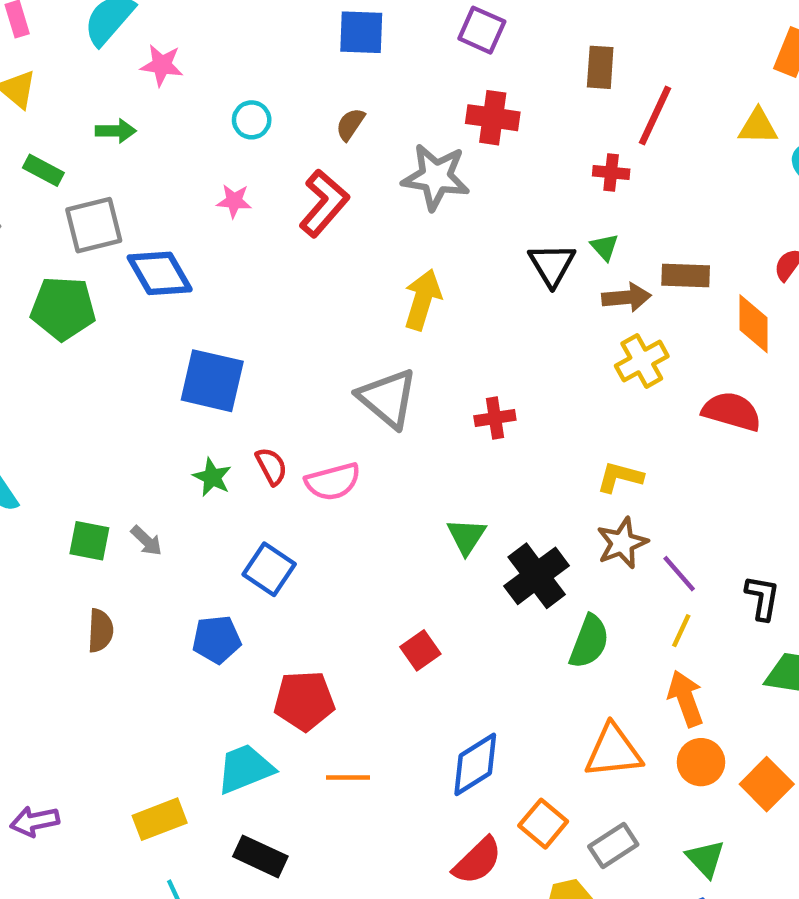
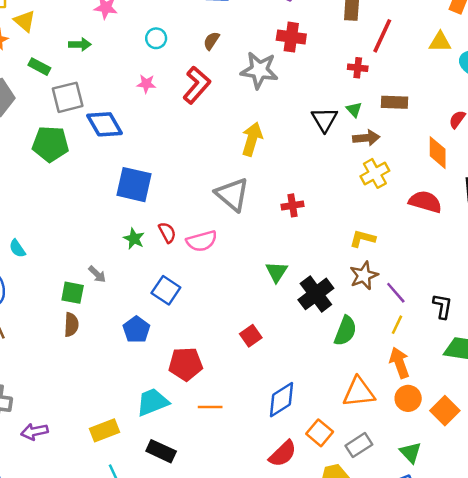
brown rectangle: (686, 276) -> (395, 102), moved
green square: (89, 541) -> (73, 293), moved
blue pentagon: (217, 639) -> (136, 330), turned -30

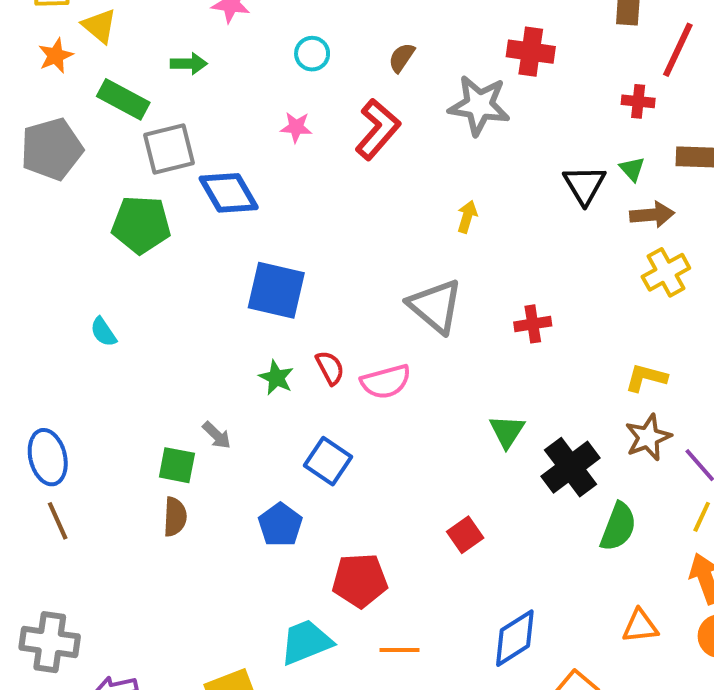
green rectangle: (39, 67) -> (123, 99), size x1.4
yellow arrow: (252, 139) -> (467, 217), size x0.6
cyan semicircle: (17, 248) -> (103, 332), moved
orange triangle: (359, 392) -> (640, 626), size x0.7

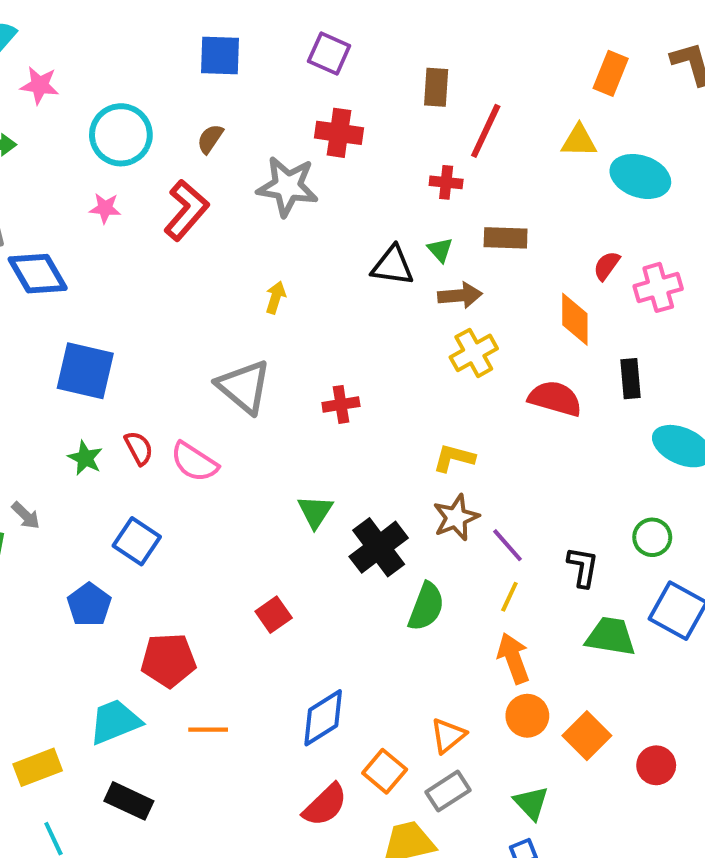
cyan circle: (312, 54) -> (121, 135), size x1.8
black triangle: (584, 185) -> (393, 266), turned -51
pink semicircle: (386, 382) -> (194, 462), turned 48
orange triangle: (640, 626) -> (448, 736), moved, turned -33

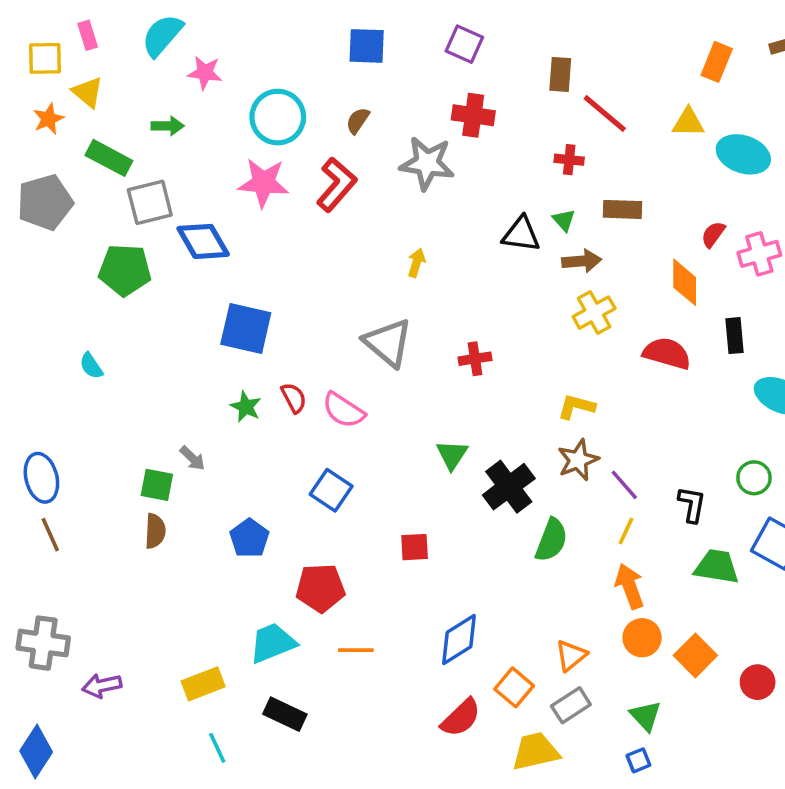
red line: (486, 131) -> (605, 113), turned -75
pink star: (105, 208) -> (264, 183), size x1.8
blue square: (137, 541) -> (331, 490), moved
red square: (274, 615) -> (415, 547), turned 32

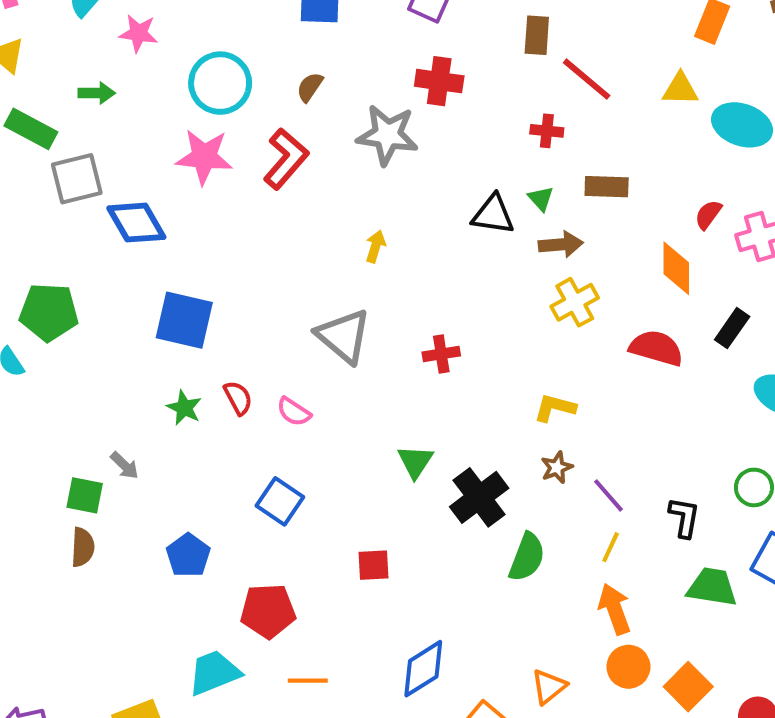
green pentagon: (125, 270) -> (49, 312), moved
black rectangle: (734, 336) -> (732, 328), turned 40
pink semicircle: (344, 410) -> (294, 412), size x0.7
brown star: (578, 460) -> (557, 468), size x0.7

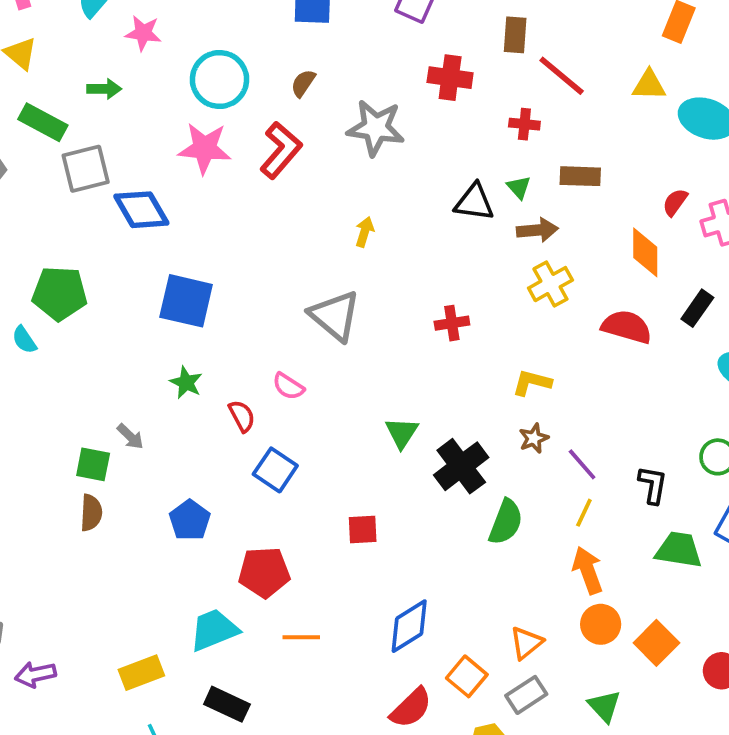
red cross: (439, 81) -> (450, 78), moved
red cross: (441, 354) -> (452, 323), moved
red semicircle: (238, 398) -> (242, 416), moved

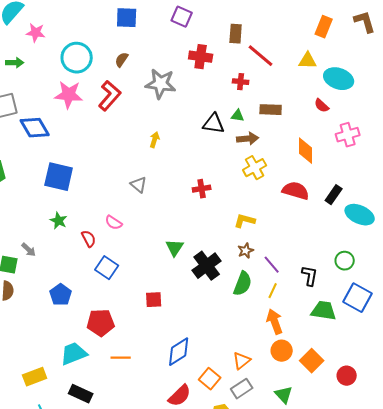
green triangle: (519, 187) -> (238, 116), turned -40
red semicircle: (675, 202) -> (322, 106), moved, turned -84
black rectangle: (697, 308) -> (334, 195), moved
gray triangle: (335, 316) -> (139, 185), size x0.6
green semicircle: (506, 522) -> (243, 284), moved

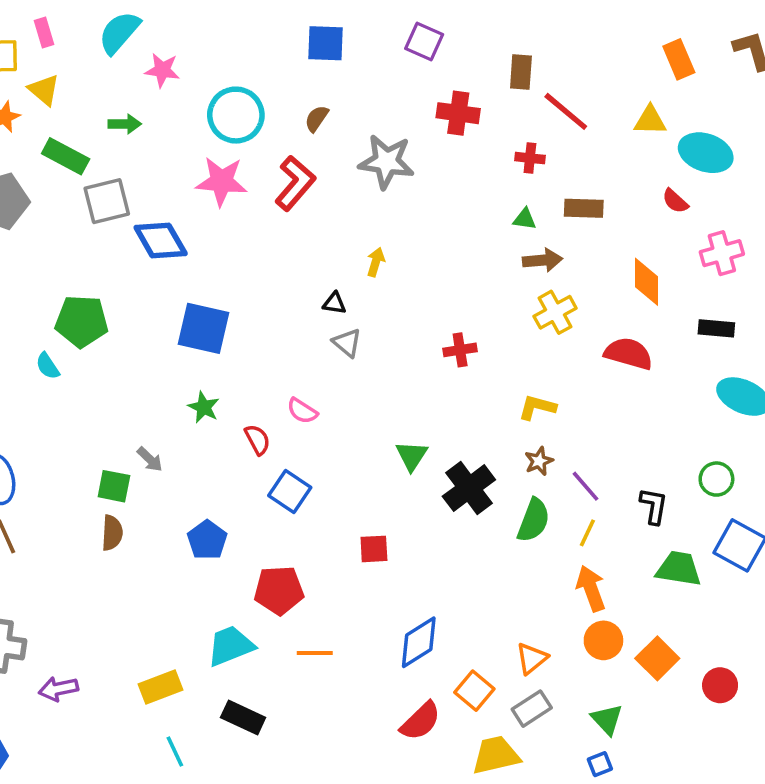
orange rectangle: (324, 27) -> (679, 59), turned -45
black triangle: (214, 124) -> (334, 303), moved, size x0.6
black rectangle: (334, 195) -> (716, 328), moved, turned 60

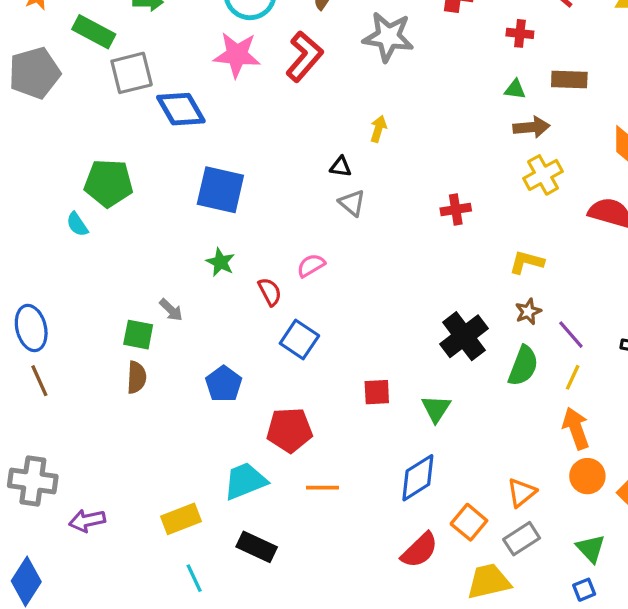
pink semicircle: (302, 411) -> (311, 265), turned 116
green triangle: (412, 456) -> (436, 409), moved

